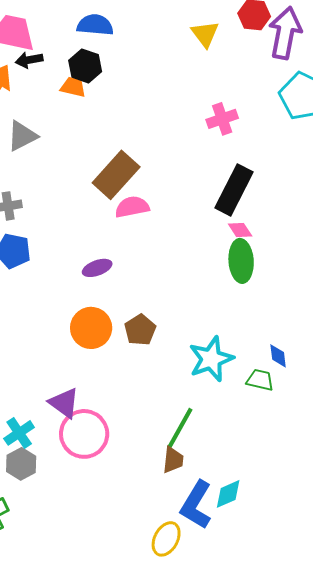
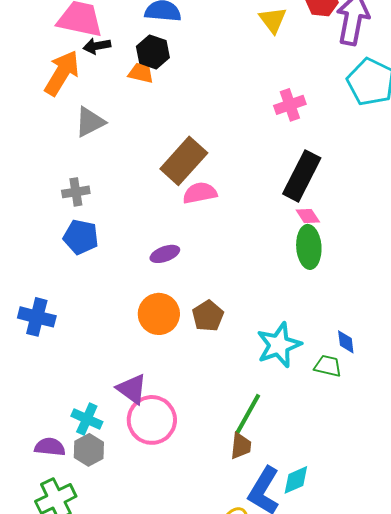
cyan cross: (19, 433) -> (87, 419), turned -32

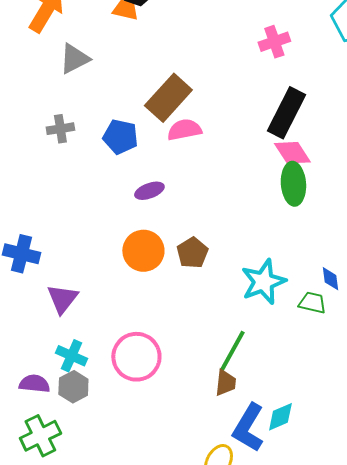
pink diamond: (308, 216) -> (292, 153), size x1.5
blue pentagon: (81, 237) -> (120, 137), moved
purple triangle: (132, 389) -> (62, 299), moved, turned 32

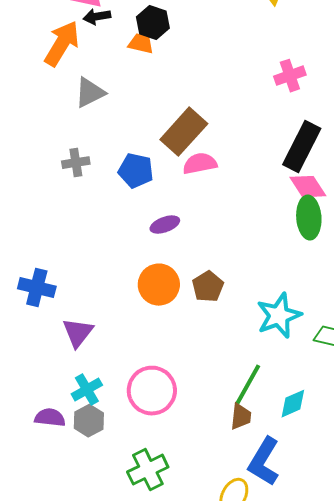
cyan cross: (71, 356) -> (87, 390), turned 36
cyan diamond: (280, 417) -> (293, 404), moved
green cross: (40, 436) -> (148, 470), moved

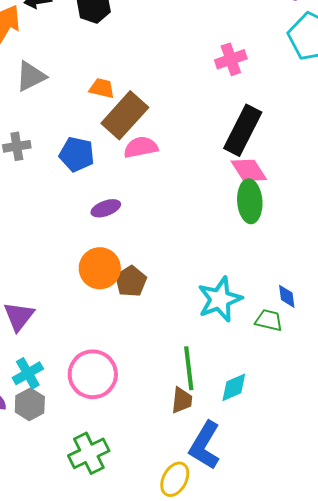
orange trapezoid: (141, 44) -> (102, 88), moved
brown pentagon: (208, 287) -> (131, 281), moved
green line: (248, 385) -> (189, 368), turned -36

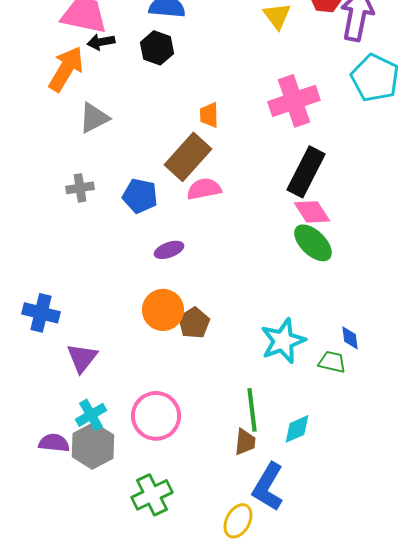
pink cross: (231, 59) -> (294, 101), size x1.6
orange trapezoid: (102, 88) -> (209, 115), moved, turned -104
green ellipse: (250, 201) -> (313, 243), turned -42
gray hexagon: (30, 404) -> (93, 446), size x1.4

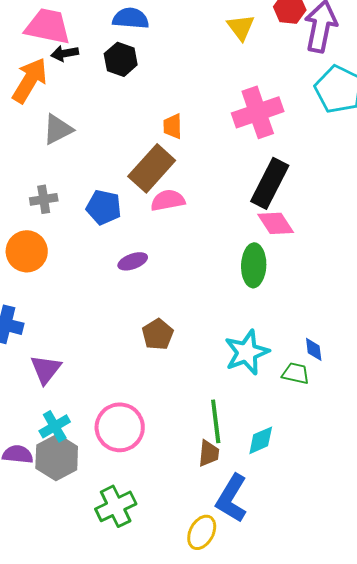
green ellipse: (313, 243) -> (254, 265), moved, turned 48
orange circle: (163, 310) -> (27, 251), moved

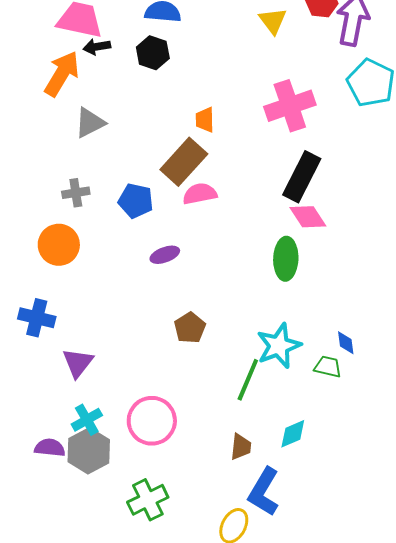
green line: (216, 421) -> (248, 380), moved, turned 30

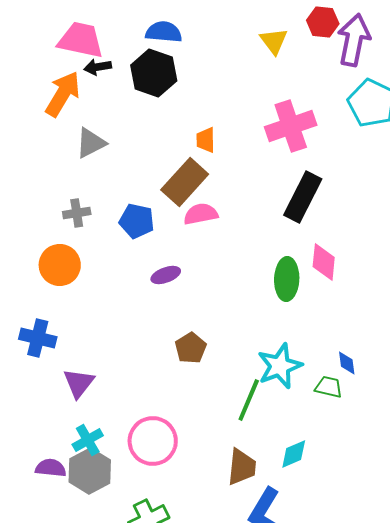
black hexagon: (153, 53) -> (154, 73), size x1.4
pink diamond: (308, 217) -> (324, 262), moved, turned 39
brown trapezoid: (241, 447) -> (242, 467), size x1.4

